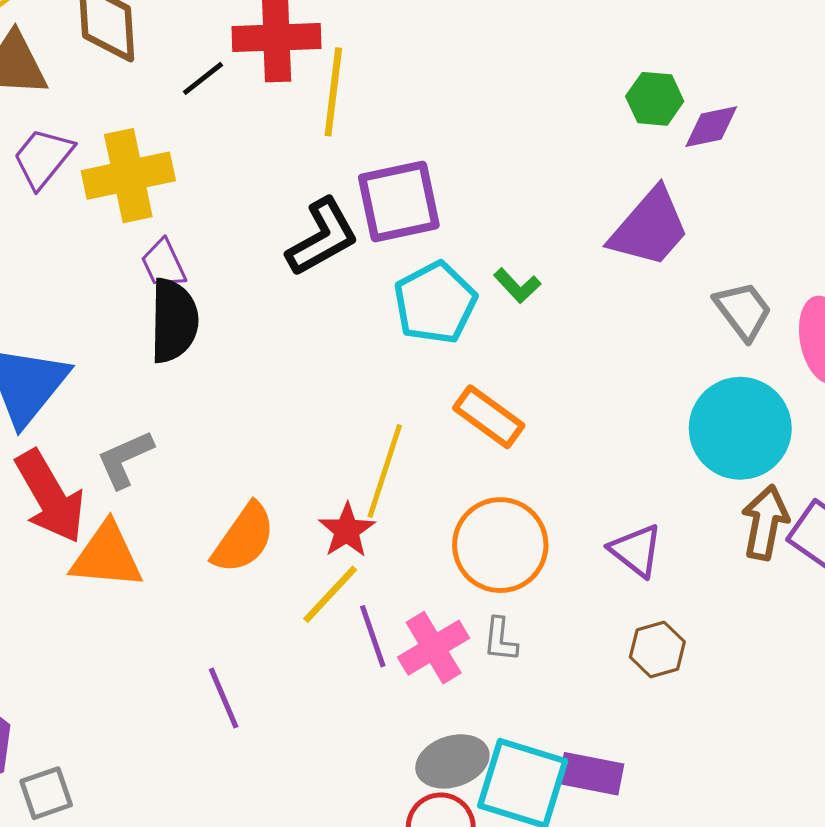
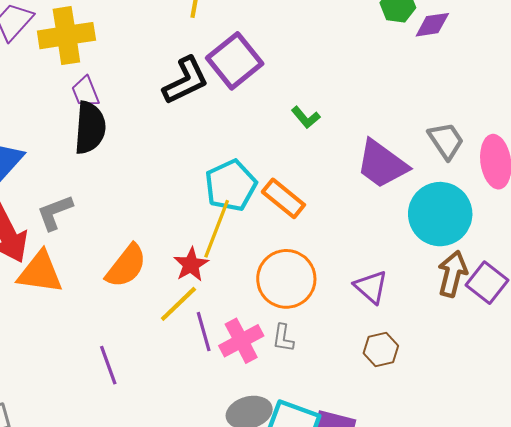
purple square: (399, 201) -> (235, 61), turned -30
purple trapezoid: (650, 228) -> (382, 164), moved, turned 82
cyan pentagon: (435, 303) -> (231, 185), moved

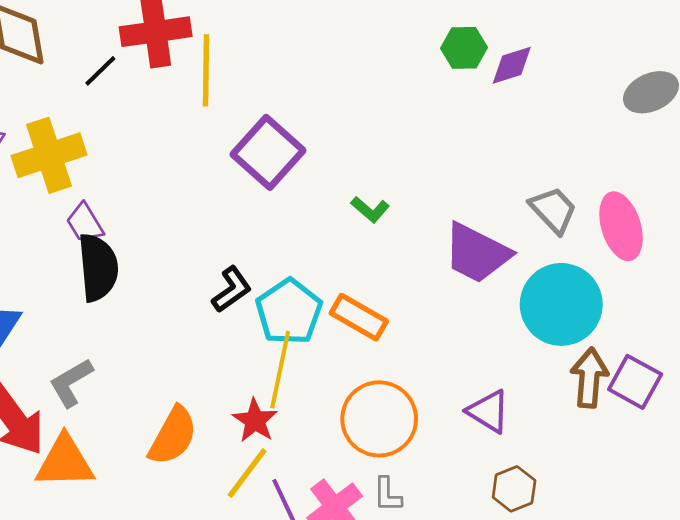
black L-shape: (186, 81) -> (232, 289), moved, size x0.7

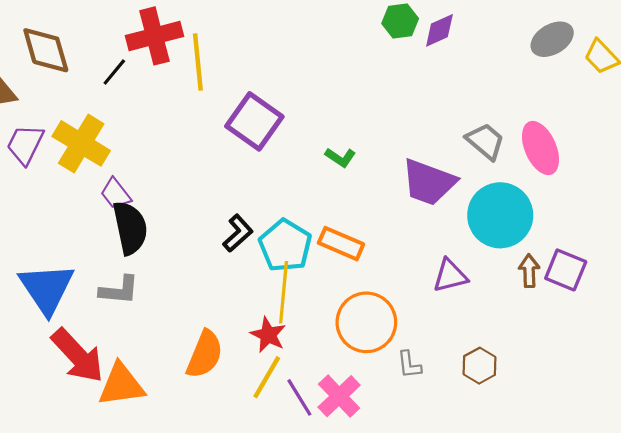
yellow cross: (49, 155) -> (81, 143), turned -34
brown arrow: (589, 378) -> (529, 271), size x0.7
gray L-shape: (71, 383) -> (119, 290), moved, turned -138
purple triangle: (488, 411) -> (450, 276), moved, turned -39
gray L-shape: (387, 495) -> (409, 365), moved

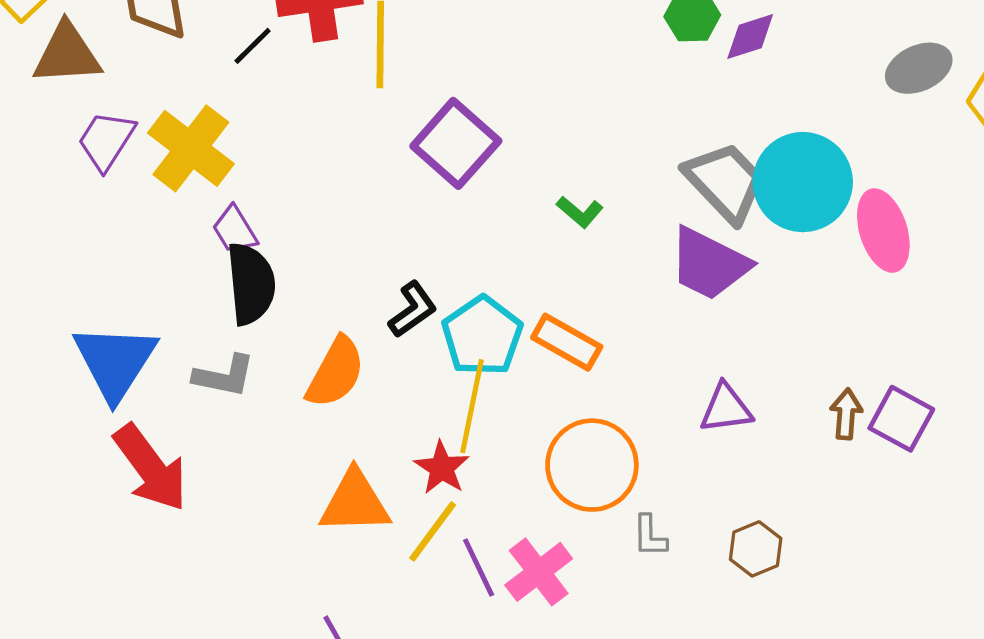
gray trapezoid: (485, 141) -> (725, 182), moved, size x1.4
cyan circle: (500, 215) -> (803, 182), moved
orange semicircle: (205, 354) -> (336, 372), moved
orange triangle: (121, 385) -> (355, 502), moved

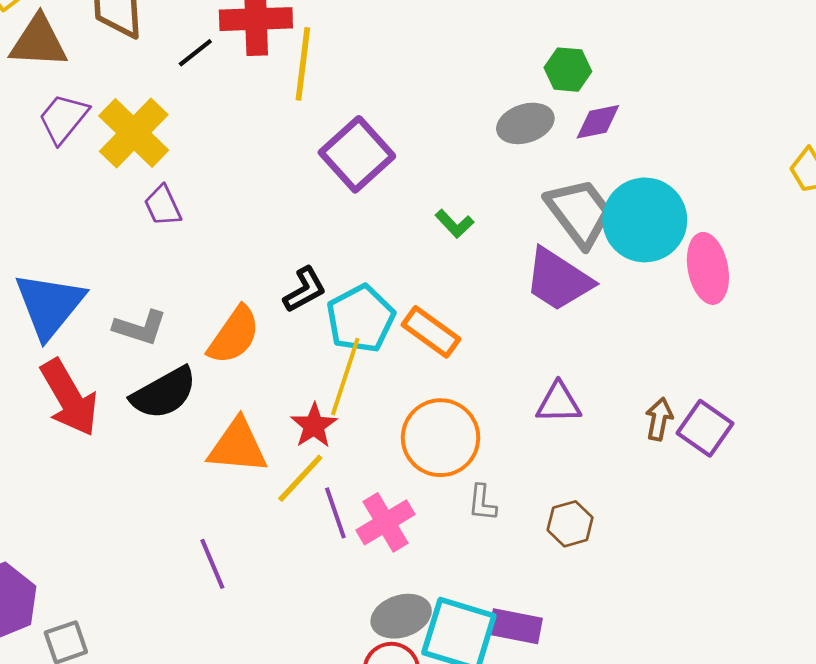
purple diamond: (750, 36) -> (598, 122), moved
gray ellipse: (919, 68) -> (525, 123), moved
black semicircle: (251, 284) -> (164, 393), moved, turned 60

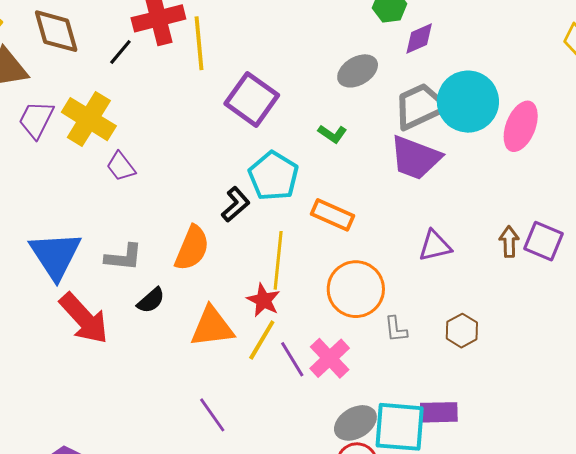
gray ellipse: (525, 123) -> (358, 71), moved
gray trapezoid: (580, 212) -> (420, 106), turned -66
pink ellipse: (708, 268) -> (521, 126), turned 45
cyan pentagon: (361, 319) -> (273, 176), moved
black semicircle: (164, 393) -> (151, 300), size x0.6

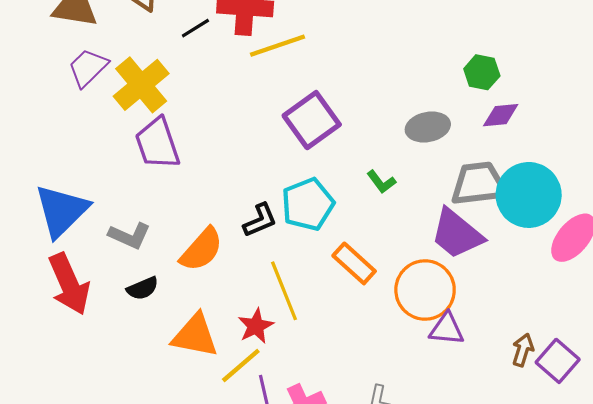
yellow line: (199, 43) -> (278, 46), turned 58
purple trapezoid: (121, 166) -> (157, 143), size x1.6
yellow line: (278, 260) -> (284, 291), turned -46
orange circle: (356, 289) -> (425, 290), moved

